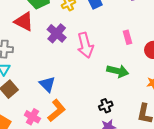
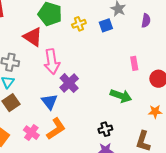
purple cross: (57, 33) -> (69, 83), moved
pink arrow: (85, 45) -> (52, 62), moved

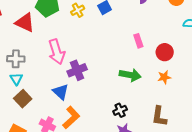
red triangle: (33, 37) -> (25, 23), moved
purple cross: (69, 83) -> (77, 70), turned 30
orange star: (155, 112) -> (164, 77), moved

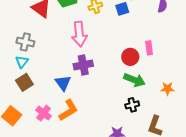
pink arrow: (57, 52) -> (79, 34), moved
red circle: (165, 52) -> (130, 57), moved
black cross: (120, 110) -> (132, 105), moved

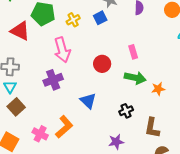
red circle: (130, 57) -> (102, 64), moved
purple cross: (83, 65) -> (53, 80), moved
green arrow: (134, 80) -> (135, 78), moved
blue triangle: (63, 83) -> (88, 101), moved

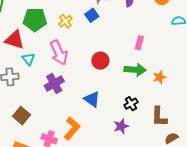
pink rectangle: (133, 52) -> (139, 43), moved, turned 40
cyan triangle: (10, 87) -> (28, 59), moved
purple star: (116, 142) -> (121, 126), moved

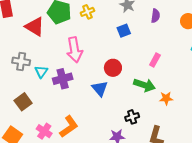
blue square: (92, 15) -> (124, 31), moved
yellow cross: (65, 21) -> (87, 12), moved
cyan triangle: (28, 59) -> (41, 72), moved
blue triangle: (92, 99) -> (100, 89), moved

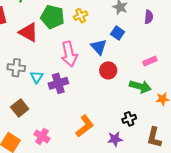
blue square: (124, 31) -> (118, 33), turned -32
pink rectangle: (155, 60) -> (150, 61), turned 40
blue triangle: (100, 89) -> (99, 47), moved
orange L-shape: (69, 127) -> (85, 126), moved

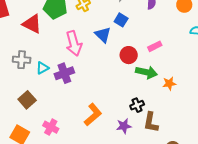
red circle: (108, 70) -> (129, 55), moved
cyan triangle: (37, 77) -> (42, 68), turned 32
brown L-shape: (154, 137) -> (151, 122), moved

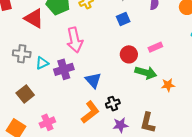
blue square: (121, 20) -> (123, 19), turned 32
blue triangle: (103, 35) -> (93, 80), moved
black cross: (137, 105) -> (113, 104), moved
pink cross: (51, 127) -> (47, 122), turned 35

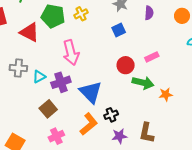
blue triangle: (93, 80) -> (91, 92), size x1.4
brown square: (25, 94) -> (48, 109), moved
pink cross: (47, 122) -> (56, 136), moved

